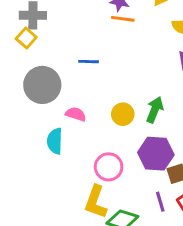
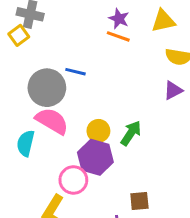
gray circle: (42, 85) -> (47, 88), moved
pink semicircle: (76, 114) -> (52, 121), size x1.6
purple hexagon: (156, 154) -> (95, 157), moved

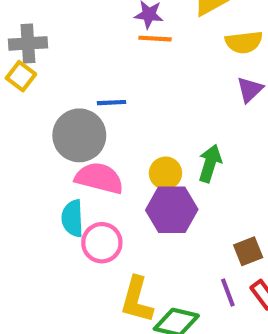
pink circle: (73, 180) -> (102, 243), moved

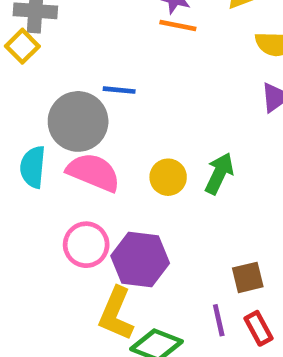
purple hexagon: (172, 210) -> (140, 259), moved
cyan semicircle: (73, 218) -> (33, 167), moved

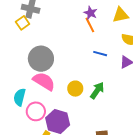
orange line: (178, 26) -> (90, 25), turned 42
blue line: (119, 90) -> (100, 54), moved
cyan semicircle: (33, 167) -> (20, 97), moved

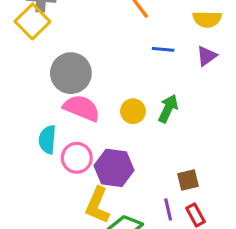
yellow square: (23, 23) -> (32, 21), size x1.5

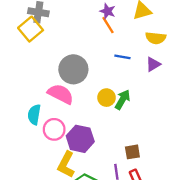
gray circle: (71, 73) -> (73, 69), moved
yellow circle: (133, 111) -> (106, 98), moved

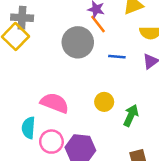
gray circle: (73, 69) -> (78, 42), moved
green arrow: (123, 100) -> (131, 115), moved

